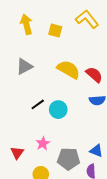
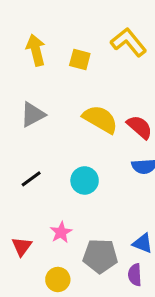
black line: (38, 104) -> (31, 179), moved

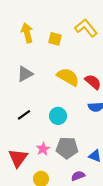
red triangle: (22, 246) -> (18, 158), size x1.5
gray pentagon: (100, 256) -> (67, 148), moved
purple semicircle: (135, 275) -> (78, 176), moved, turned 72

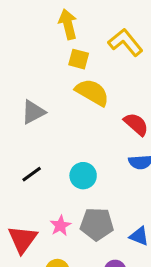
yellow arrow: (27, 33) -> (68, 24), moved
yellow semicircle: (68, 77) -> (92, 92), moved

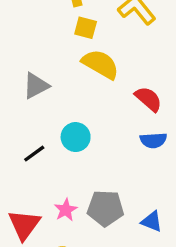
cyan circle: (83, 176) -> (76, 137), moved

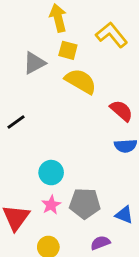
gray triangle: (36, 86) -> (34, 63), moved
cyan circle: (76, 137) -> (51, 173), moved
black line: (34, 154) -> (16, 122), moved

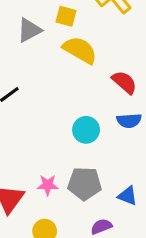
cyan circle: (51, 173) -> (86, 130), moved
pink star: (51, 205) -> (48, 185), turned 30

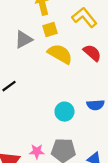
yellow square: (66, 16) -> (50, 30), turned -32
red semicircle: (124, 82) -> (92, 53), moved

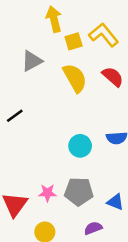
yellow square: (50, 30) -> (74, 41), moved
yellow semicircle: (60, 54) -> (75, 78), turned 30

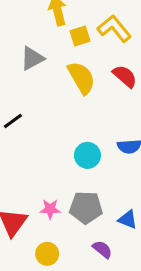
purple semicircle: (93, 228) -> (102, 249), turned 60

